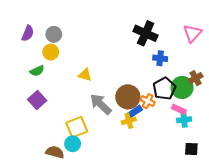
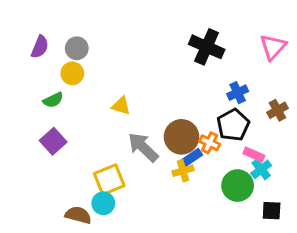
blue cross: (160, 58) -> (238, 93), moved, turned -32
green circle: (182, 87) -> (238, 186), moved
cyan cross: (184, 120) -> (261, 169), turned -32

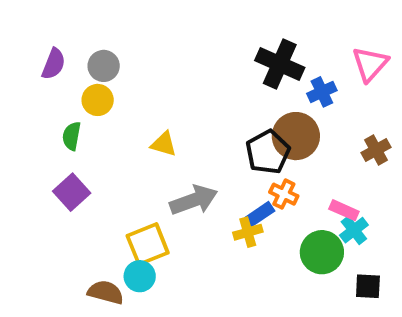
blue cross: (238, 93) -> (322, 92), moved
green semicircle: (53, 100) -> (72, 136), turned 126
black pentagon: (233, 125) -> (268, 152), moved
brown circle: (182, 137) -> (296, 136), moved
gray arrow: (143, 147) -> (194, 200), turned 116

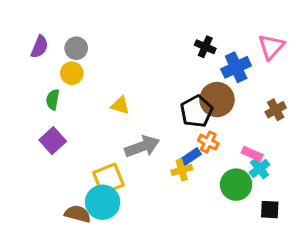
black cross: (280, 64) -> (205, 47), size x0.6
blue cross: (322, 92) -> (236, 67), size x1.4
cyan circle: (140, 276) -> (103, 202), size x1.5

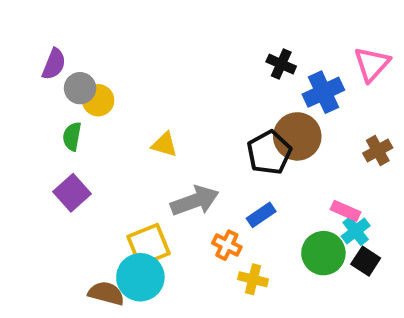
gray circle: (76, 48) -> (80, 88), moved
orange cross: (208, 142) -> (227, 245), moved
yellow cross: (182, 170) -> (253, 279), moved, turned 30
black square: (270, 210) -> (366, 261), moved, turned 30

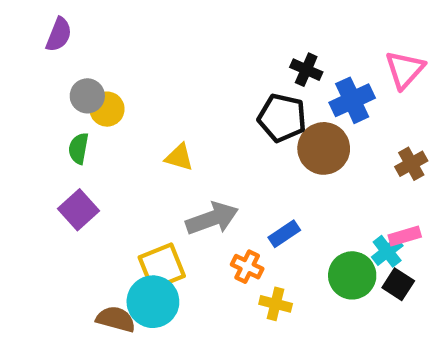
purple semicircle: (54, 64) -> (59, 35), moved
black pentagon: (269, 153) -> (282, 118), moved, turned -30
pink rectangle: (346, 211) -> (405, 236), moved, turned -40

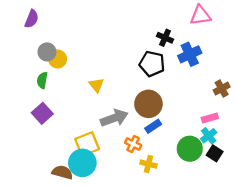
pink triangle: (405, 70) -> (200, 15), moved, turned 40
brown circle: (324, 148) -> (148, 104), moved
yellow triangle: (179, 157) -> (97, 85), turned 35
pink rectangle: (405, 236) -> (210, 118), moved

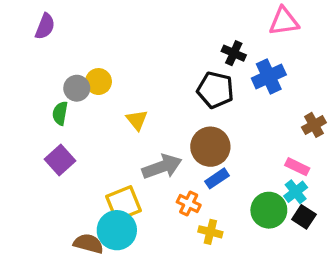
gray circle: (47, 52) -> (77, 88), moved
yellow circle: (58, 59) -> (98, 82), moved
pink rectangle: (210, 118) -> (297, 167), turned 42

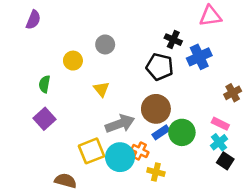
gray circle: (77, 88) -> (105, 44), moved
green circle: (269, 210) -> (182, 132), moved
cyan circle: (117, 230) -> (120, 157), moved

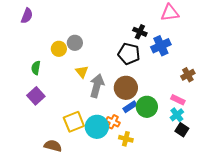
gray circle: (105, 44) -> (75, 43), moved
gray arrow: (120, 124) -> (97, 86), moved, turned -55

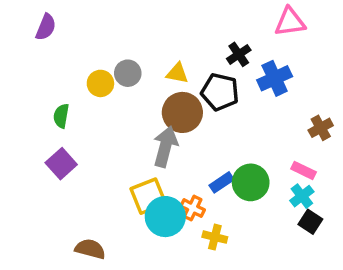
black cross: (140, 32) -> (239, 54), turned 32
yellow triangle: (82, 72) -> (177, 73), moved, turned -40
brown circle: (126, 88) -> (182, 112), moved
yellow square: (74, 122) -> (148, 196), moved

